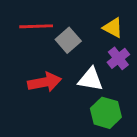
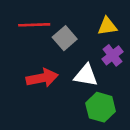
yellow triangle: (113, 28) -> (107, 26), turned -36

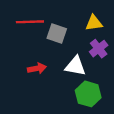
gray square: (65, 38) -> (57, 33), turned -30
red arrow: (42, 78) -> (37, 68), size x0.7

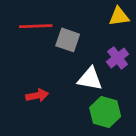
yellow triangle: (94, 23) -> (119, 16), moved
red arrow: (37, 68) -> (37, 95), moved

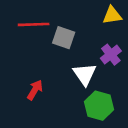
white triangle: (90, 79) -> (85, 74), turned 45
red arrow: (37, 95) -> (35, 90), turned -48

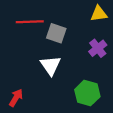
white triangle: (85, 74) -> (50, 65), moved
red arrow: (35, 90) -> (16, 98), moved

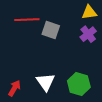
purple cross: (98, 48) -> (88, 34), moved
white triangle: (50, 65) -> (46, 82), moved

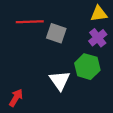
white triangle: (46, 82) -> (60, 80), moved
green hexagon: (79, 84) -> (87, 67), moved

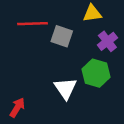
yellow triangle: (99, 14) -> (92, 13), moved

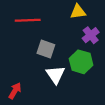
gray square: (62, 36) -> (46, 49), moved

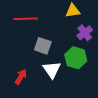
red arrow: (15, 91) -> (21, 77), moved

